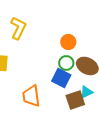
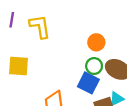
yellow L-shape: (18, 28) -> (40, 27), turned -35

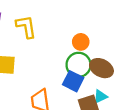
green circle: (94, 66) -> (79, 65), size x1.5

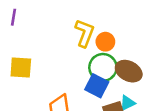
yellow L-shape: (26, 27) -> (85, 33), moved, turned 30

